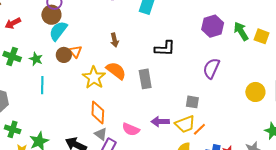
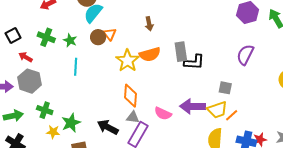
black L-shape: (165, 48) -> (194, 62), moved
orange semicircle: (116, 71) -> (150, 54), turned 125
gray rectangle: (145, 79) -> (181, 52), moved
purple arrow: (160, 122) -> (193, 106), size x1.4
gray triangle: (101, 134) -> (133, 117), turned -32

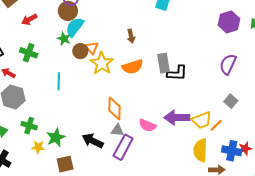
green star: (70, 40) -> (64, 39), moved
yellow star: (127, 61) -> (102, 63), moved
gray square: (225, 88) -> (231, 101), moved, turned 32

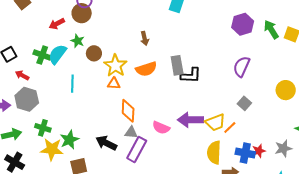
red arrow: (29, 19) -> (57, 24), moved
cyan semicircle: (75, 27) -> (57, 54), moved
orange triangle: (92, 48) -> (114, 83), moved, turned -48
yellow star: (38, 147) -> (52, 149), size x1.6

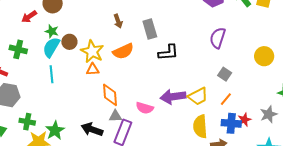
cyan semicircle: (57, 54) -> (51, 47), moved
gray rectangle: (177, 65) -> (150, 29), moved
orange line: (230, 127) -> (226, 99), moved

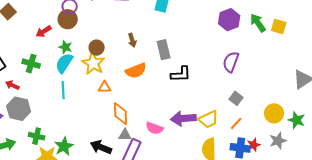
brown circle: (69, 42) -> (97, 48), moved
yellow star: (92, 51) -> (93, 63), moved
yellow circle: (264, 56) -> (274, 113), moved

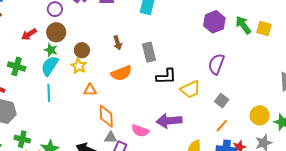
brown circle: (68, 19) -> (56, 32), moved
yellow star: (93, 63) -> (79, 66), size x0.7
yellow trapezoid: (208, 119) -> (190, 89), moved

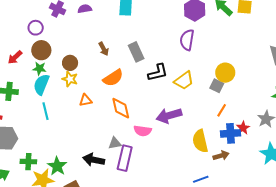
purple semicircle: (216, 64) -> (187, 40), moved
yellow circle: (260, 115) -> (225, 73), moved
orange diamond: (106, 116) -> (121, 108), moved

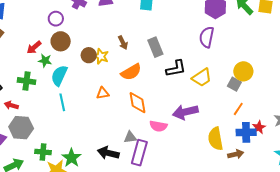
green star: (39, 69) -> (45, 61), moved
yellow star: (70, 79) -> (101, 56), moved

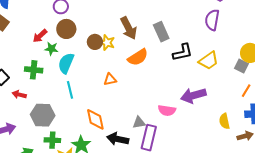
brown arrow: (123, 43) -> (129, 28), size x1.6
orange diamond: (137, 103) -> (95, 119), moved
gray hexagon: (21, 128) -> (43, 115), moved
yellow semicircle: (215, 139) -> (224, 121), size x0.7

